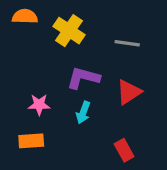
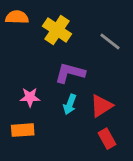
gray line: (127, 43) -> (110, 41), turned 30
red triangle: (129, 92) -> (101, 106), moved

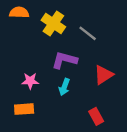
gray line: (110, 41) -> (88, 33), moved
red triangle: (101, 106) -> (103, 75), moved

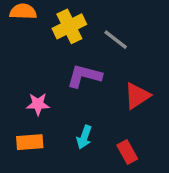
yellow cross: (53, 23) -> (69, 26), turned 30
cyan arrow: (64, 87) -> (84, 137), moved

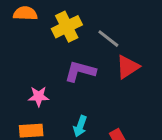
red triangle: (137, 96) -> (128, 67), moved

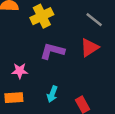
gray line: (108, 39) -> (94, 20), moved

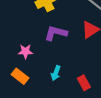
orange rectangle: (14, 98) -> (20, 76), turned 42

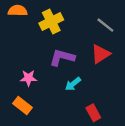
cyan arrow: (56, 73) -> (73, 84), moved, turned 32

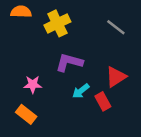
red triangle: (101, 54) -> (116, 77), moved
red rectangle: (93, 113) -> (103, 101), moved

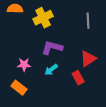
gray line: (116, 27) -> (88, 21), turned 49
cyan arrow: (81, 91) -> (51, 70), moved

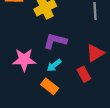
pink star: (24, 65) -> (24, 60), size x1.5
orange rectangle: (19, 88) -> (50, 86), moved

